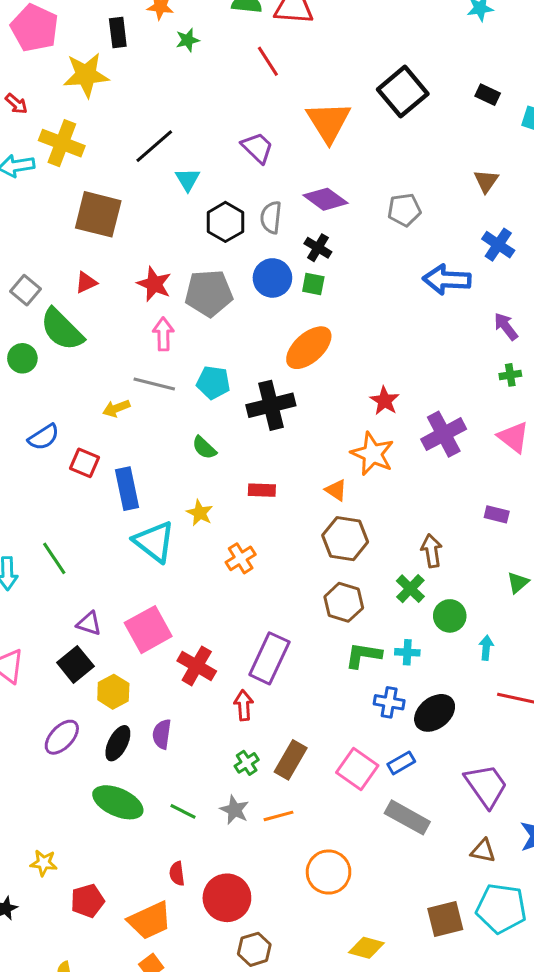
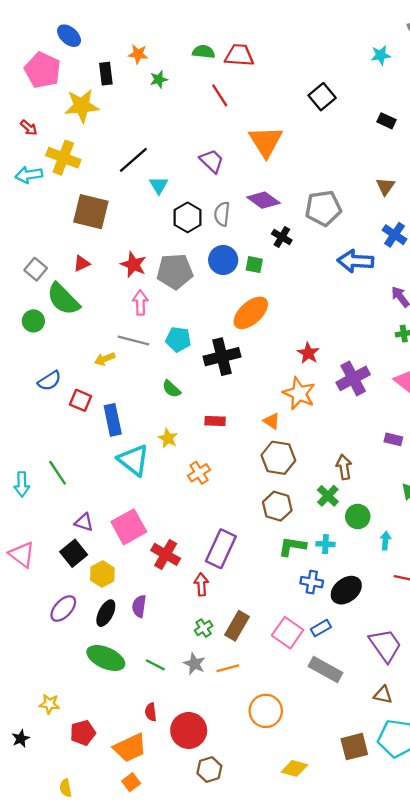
black square: (403, 92) -> (322, 97), moved, size x0.7
gray pentagon: (404, 210) -> (323, 208), size x1.4
black cross: (318, 248) -> (282, 237), moved

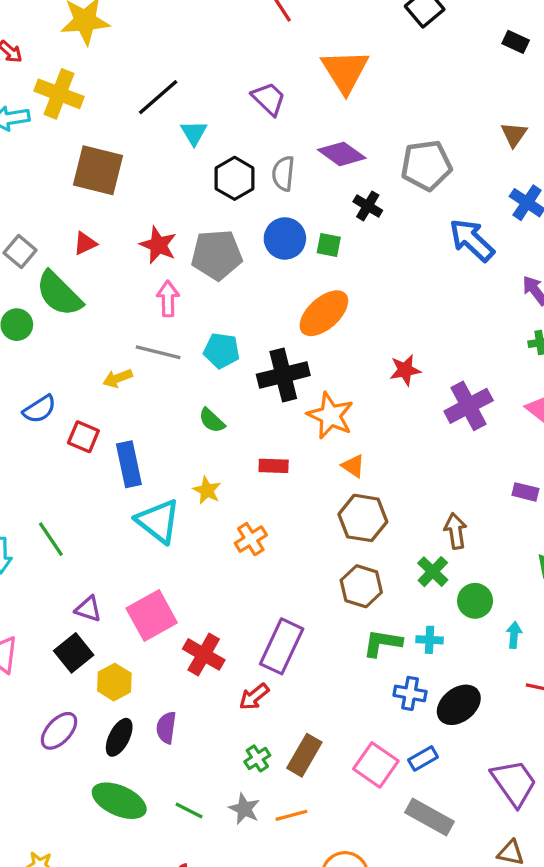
blue arrow: (355, 261) -> (472, 240), turned 40
red star: (308, 353) -> (405, 370), turned 30
orange star: (299, 393) -> (330, 416), moved
red arrow: (201, 584) -> (254, 697), turned -125

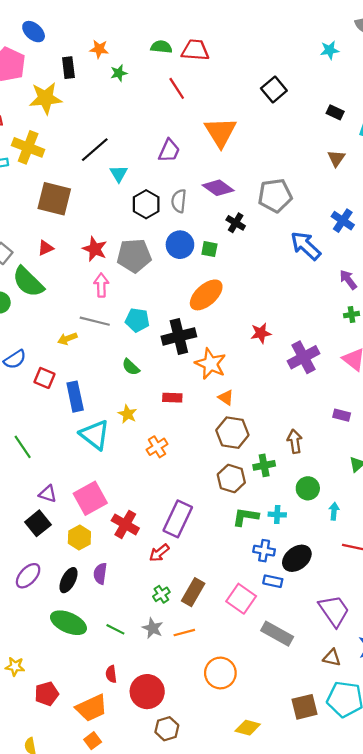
purple trapezoid: (269, 99) -> (169, 151), turned 70
brown triangle: (514, 134) -> (336, 158), moved
green cross: (433, 572) -> (264, 465), moved, turned 35
yellow hexagon: (114, 682) -> (79, 537), moved
blue rectangle: (423, 758) -> (273, 581), moved, turned 42

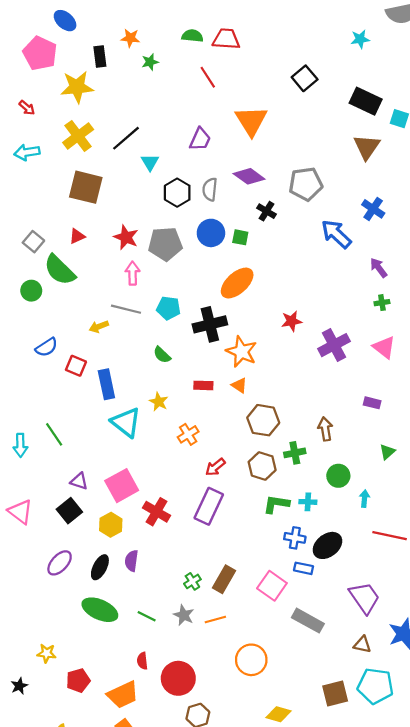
black rectangle: (335, 112) -> (366, 101), size x1.8
yellow cross: (28, 147) -> (78, 136), moved, turned 32
brown triangle: (336, 158) -> (367, 147), size x1.5
orange triangle: (226, 398) -> (239, 385), moved
red arrow: (159, 553) -> (215, 467), moved

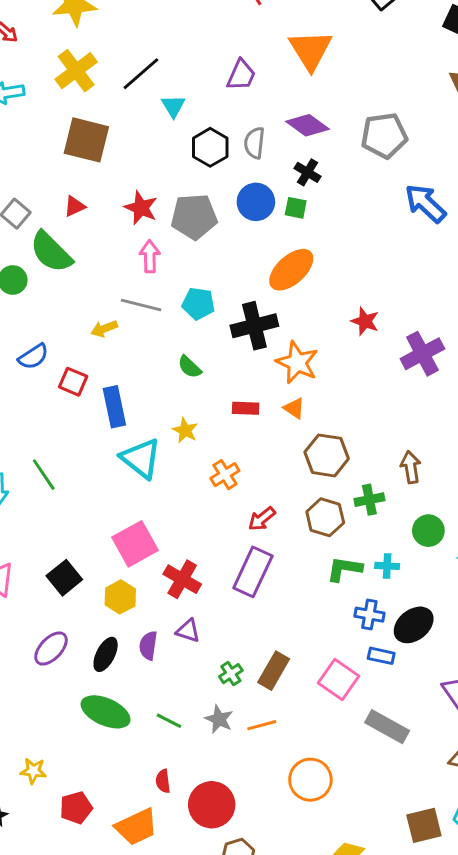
black cross: (266, 211) -> (307, 172), moved
red star: (292, 321) -> (365, 321), turned 30
purple triangle: (79, 481) -> (188, 631), moved

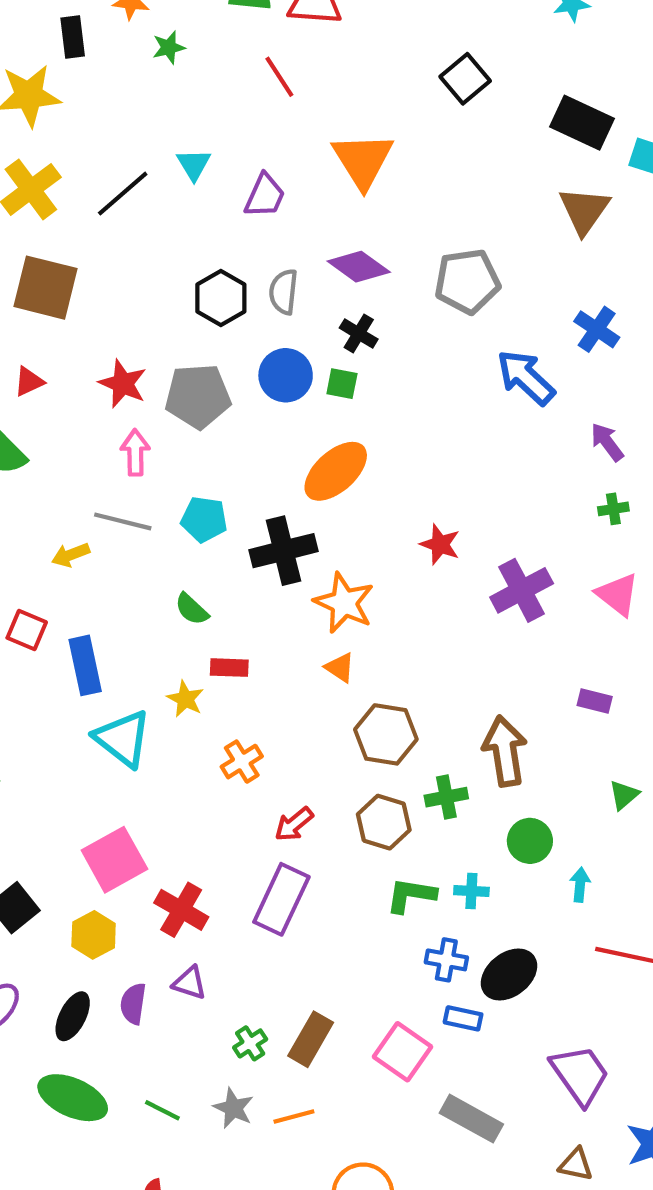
cyan triangle: (173, 106) -> (194, 164), moved
red rectangle: (246, 408) -> (229, 668), moved
brown arrow: (411, 467) -> (505, 751), size x1.5

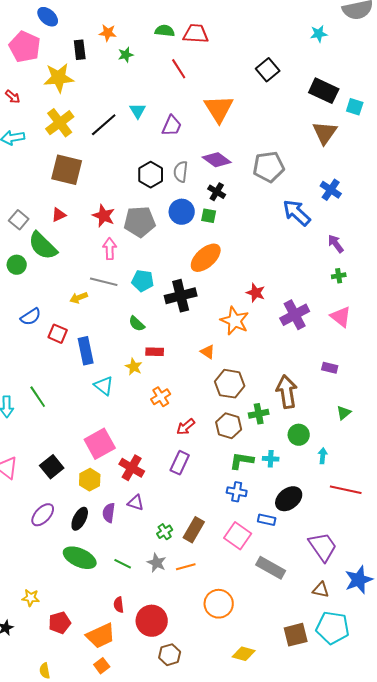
orange star: (344, 603) -> (235, 321), moved
cyan triangle: (123, 739) -> (104, 386), size x0.7
purple rectangle: (281, 899) -> (180, 463), size x0.7
blue cross: (446, 960) -> (237, 492), moved

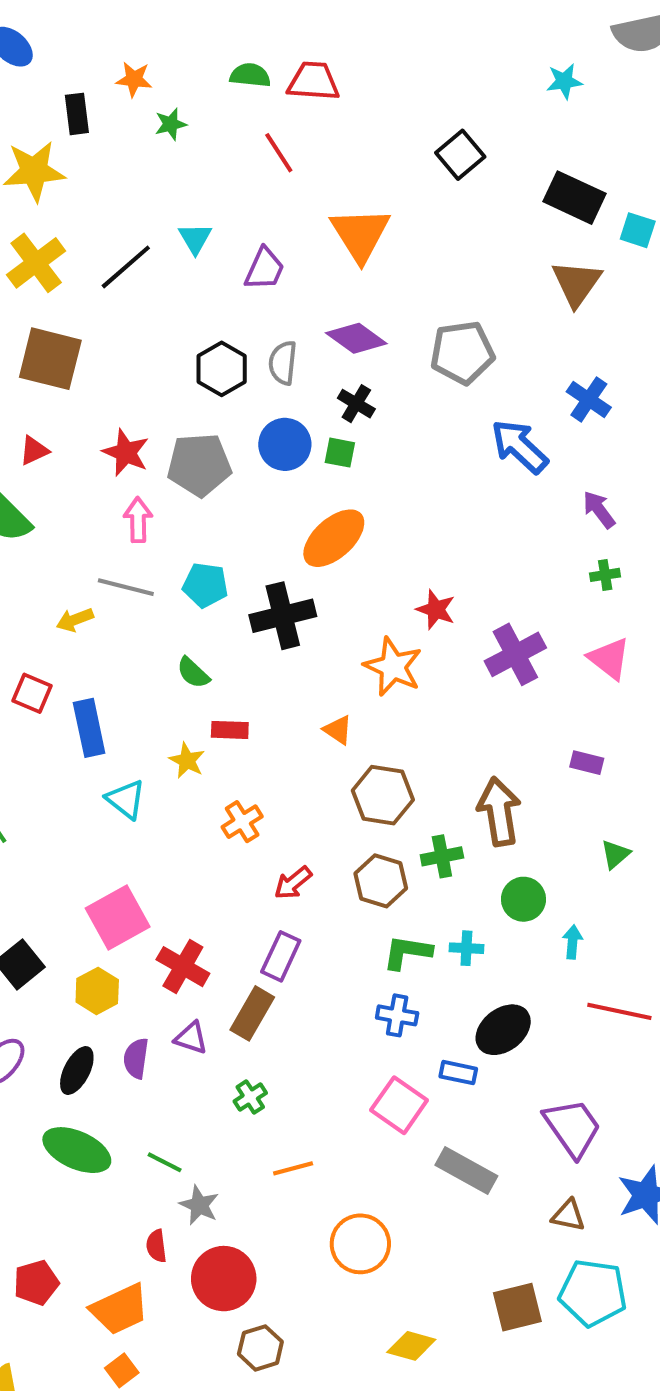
brown rectangle: (194, 530) -> (252, 1013), moved
gray star: (157, 563) -> (199, 1205), moved

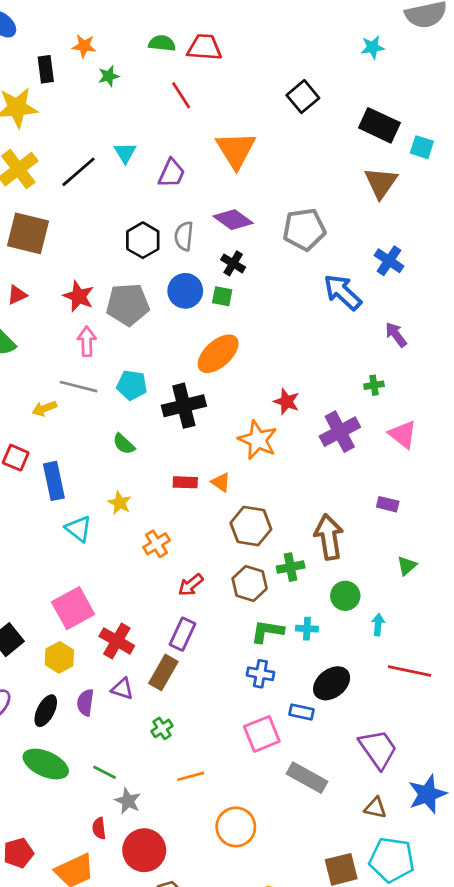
green cross: (605, 575) -> (374, 385), moved
red rectangle: (230, 730) -> (185, 482), moved
pink square: (399, 1105) -> (262, 734), turned 33

